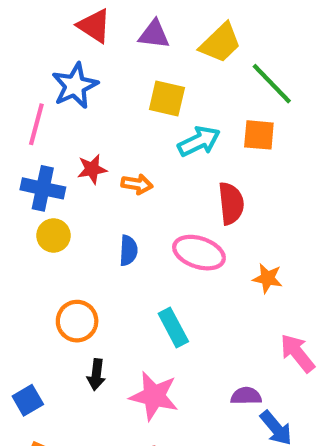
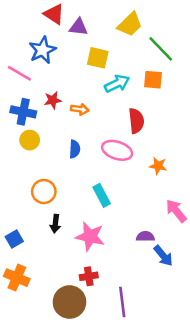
purple triangle: (154, 34) -> (78, 27), moved
pink line: (36, 124) -> (19, 73), turned -75

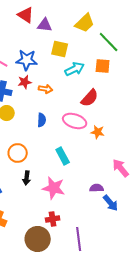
blue star: (42, 50) -> (27, 60), moved, turned 30
red semicircle: (136, 121) -> (90, 98), turned 48
orange star: (158, 166) -> (98, 132), moved

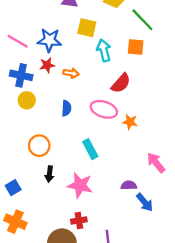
cyan arrow: (75, 69) -> (104, 50), turned -78

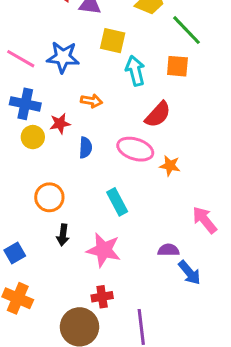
red star: (47, 65) -> (60, 123), moved

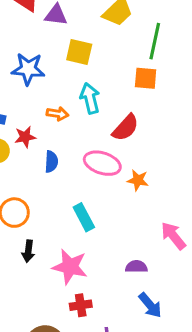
green line: (186, 30) -> (155, 41), turned 56
cyan arrow: (135, 71) -> (90, 98), moved
blue arrow: (189, 273) -> (150, 305), moved
red cross: (102, 297) -> (81, 305), moved

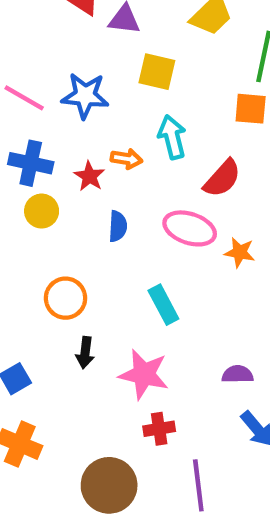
red star: (25, 137) -> (89, 176), moved, turned -30

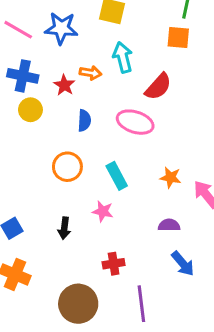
orange star: (240, 252) -> (171, 177), moved
orange circle: (66, 298) -> (67, 167), moved
black arrow: (85, 353) -> (64, 228), moved
pink star: (144, 374) -> (103, 211), moved, size x0.6

